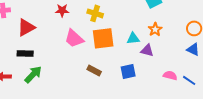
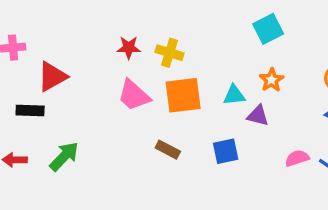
red star: (62, 10) -> (129, 48), moved
black rectangle: (25, 53) -> (30, 111), moved
pink semicircle: (170, 75) -> (297, 158), turned -32

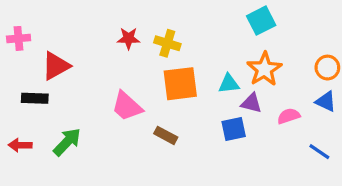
orange star: (272, 80) -> (264, 69), size x1.5
pink trapezoid: (134, 95) -> (127, 106), moved
blue square: (226, 151) -> (234, 129), moved
pink semicircle: (297, 158) -> (289, 116), moved

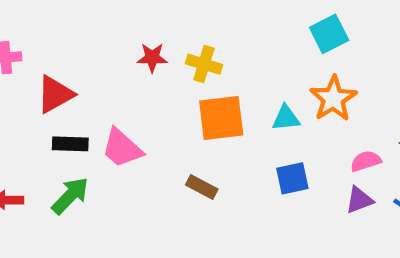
black rectangle: (35, 98) -> (70, 144), moved
purple triangle: (251, 103) -> (359, 200), moved, turned -35
pink trapezoid: (127, 106) -> (122, 148), moved

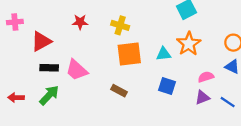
red star: (152, 58) -> (80, 22), moved
blue square: (292, 178) -> (167, 86), turned 30

